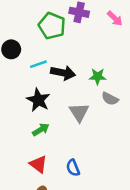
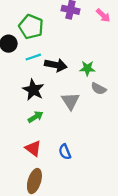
green pentagon: (52, 26) -> (31, 27), moved

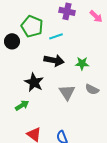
cyan line: (33, 57) -> (56, 36), moved
gray semicircle: (99, 89) -> (92, 89), moved
green arrow: (36, 117) -> (22, 105), moved

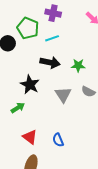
purple cross: (67, 11) -> (53, 13), moved

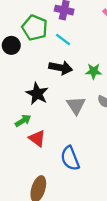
cyan line: (52, 38) -> (63, 40), turned 56
red triangle: (30, 137) -> (37, 138), moved
blue semicircle: (58, 140) -> (70, 158), size x1.5

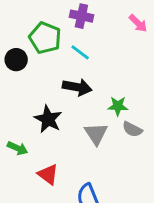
green star: (94, 71) -> (118, 106), moved
green arrow: (23, 121) -> (18, 148), moved, turned 56

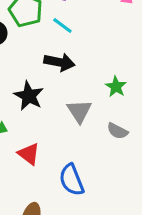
green star: (118, 106) -> (116, 87), moved, turned 30
gray semicircle: (132, 129) -> (117, 131), moved

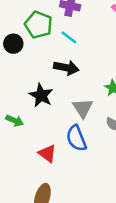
red triangle: (29, 154) -> (47, 153), moved
blue semicircle: (72, 180) -> (76, 138), moved

